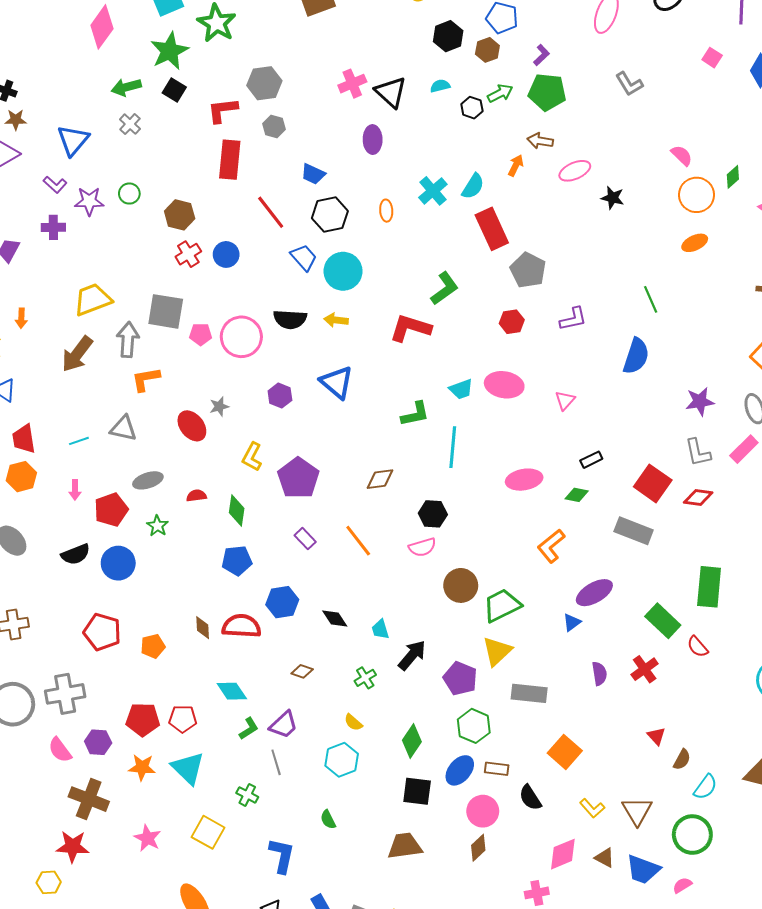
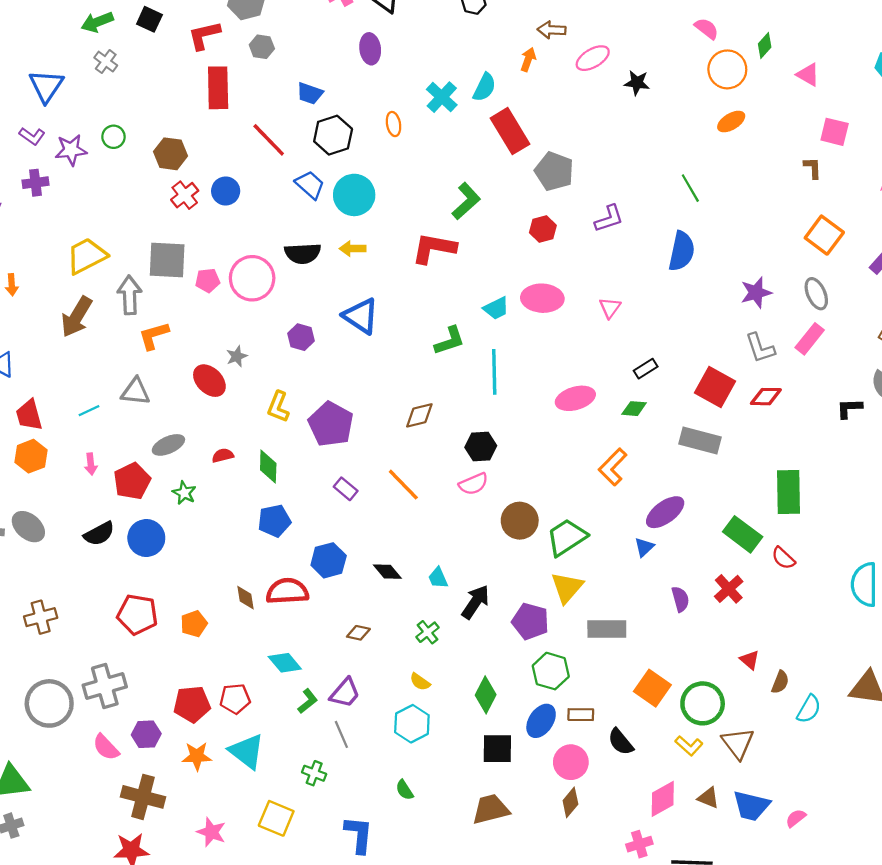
green circle: (692, 835) -> (703, 703), moved

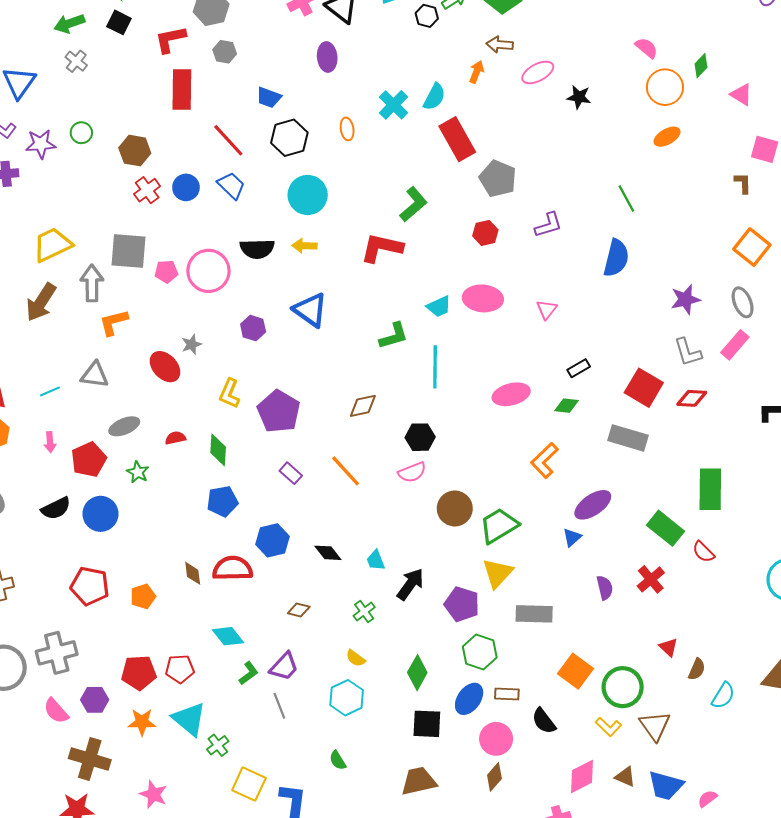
blue trapezoid: (310, 185) -> (231, 186), moved
green cross: (314, 773) -> (218, 745), moved, turned 30
yellow square: (276, 818) -> (249, 784), moved

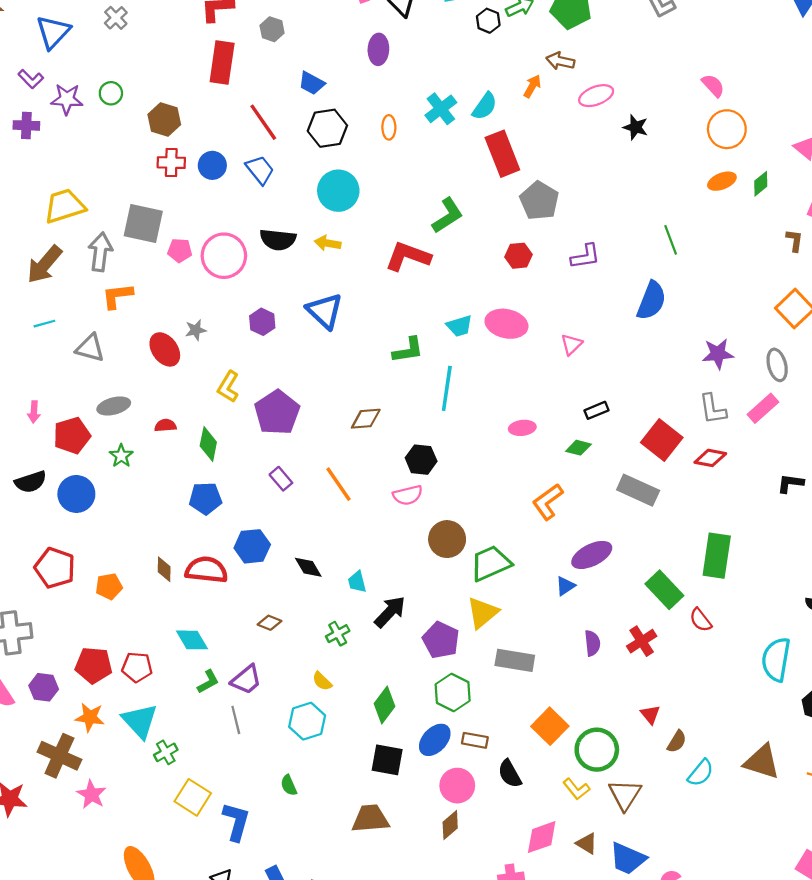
green diamond: (701, 66) -> (761, 184), moved
red cross: (147, 190) -> (171, 163), turned 30
cyan line: (50, 391) -> (44, 324), moved
pink ellipse: (511, 394) -> (522, 428), size x0.7
brown cross: (90, 759) -> (59, 756), moved

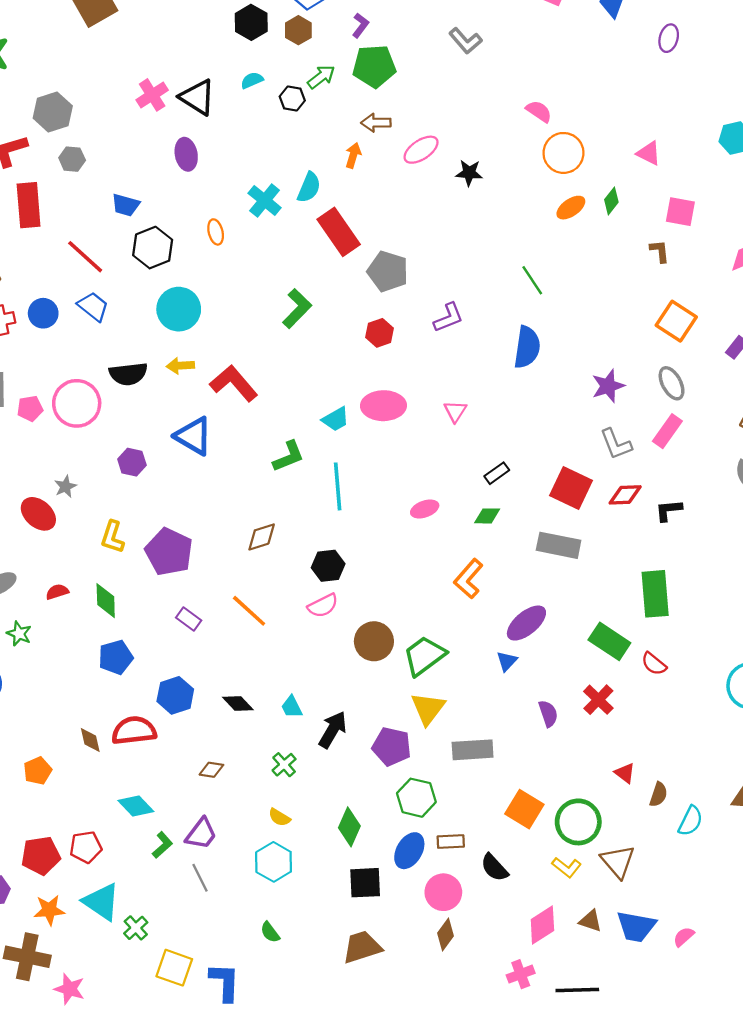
red L-shape: (408, 256) -> (234, 383), moved, turned 42
black L-shape: (790, 483) -> (669, 510), moved

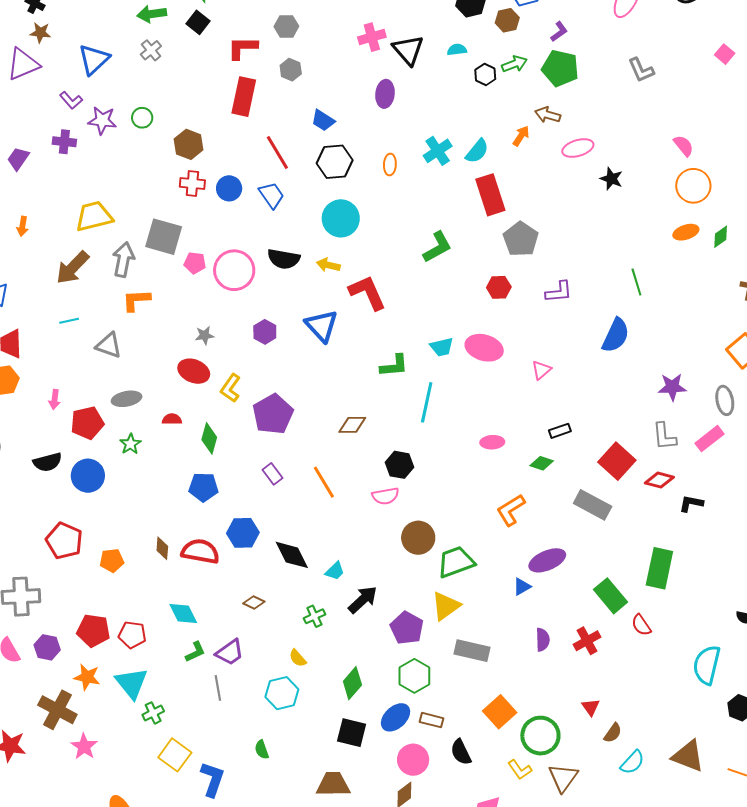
gray hexagon: (53, 112) -> (286, 26), size x0.7
red ellipse: (38, 514) -> (194, 371), moved, turned -36
black diamond: (238, 703) -> (292, 555), size x1.4
cyan trapezoid: (292, 707) -> (335, 571), turned -125

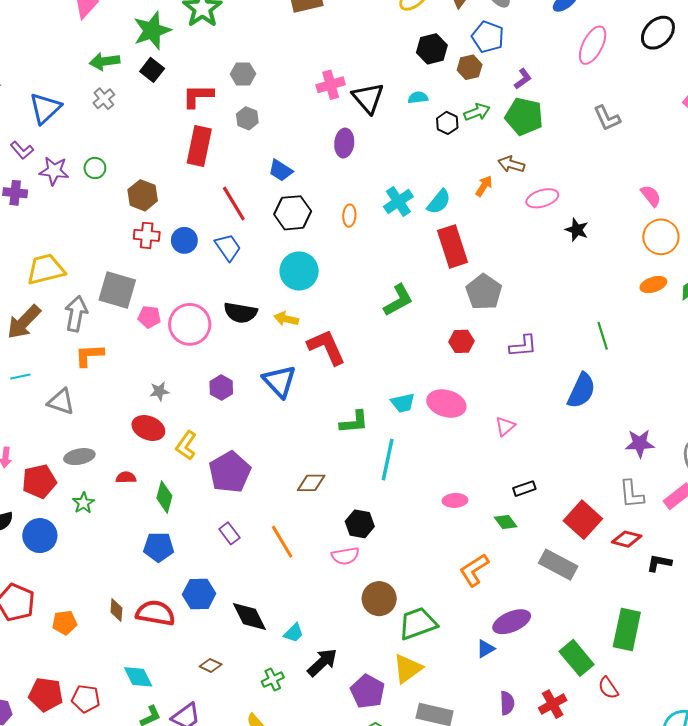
green diamond: (542, 463) -> (506, 522), turned 35

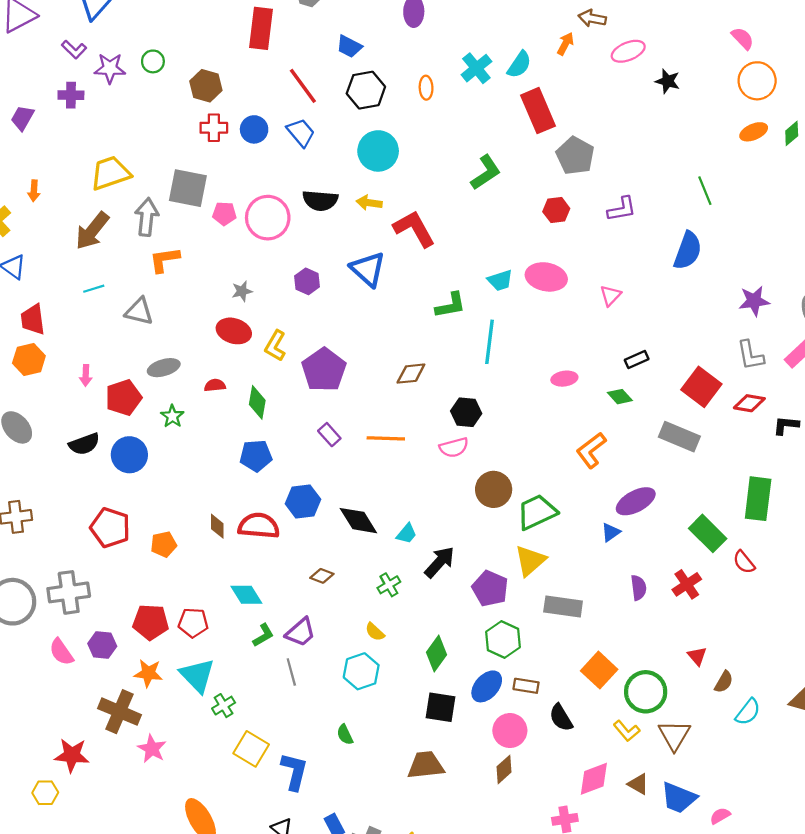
orange line: (282, 542) -> (386, 438), turned -52

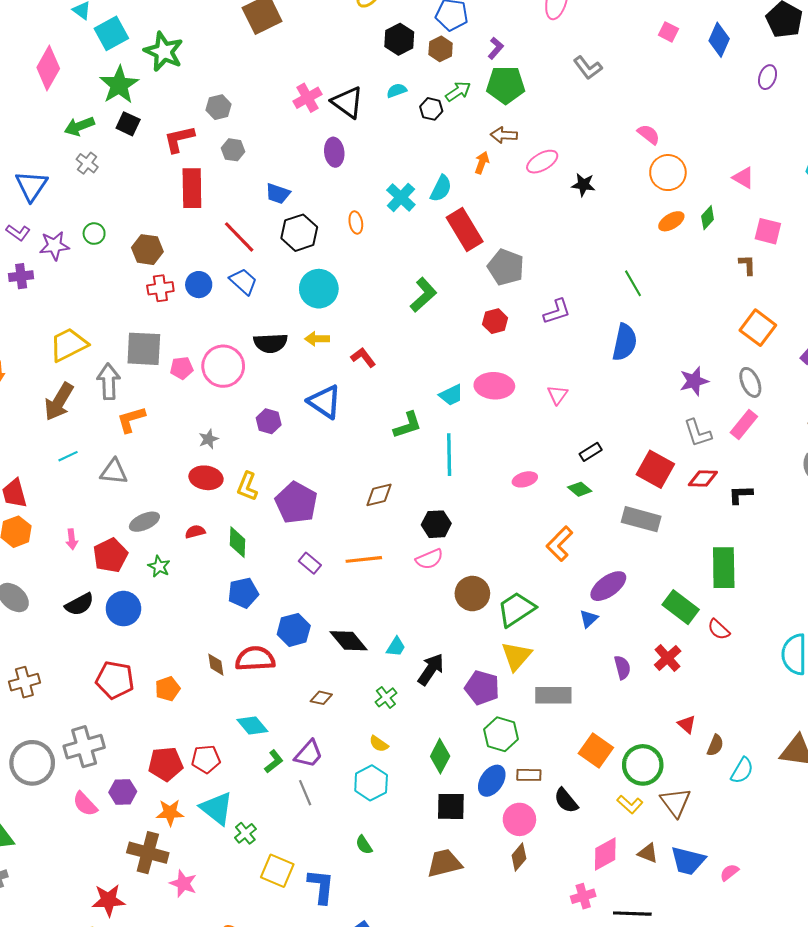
red L-shape: (414, 229) -> (363, 357), size x0.6

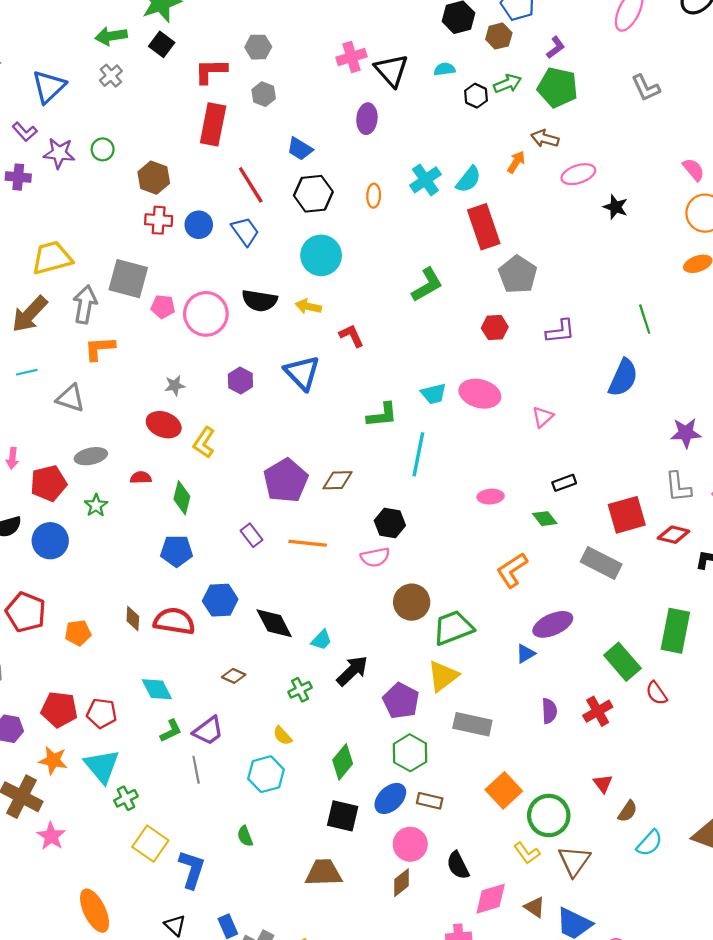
red square: (655, 469) -> (627, 515), turned 33
purple pentagon: (296, 503) -> (286, 481), moved
black semicircle: (566, 801) -> (458, 865), moved

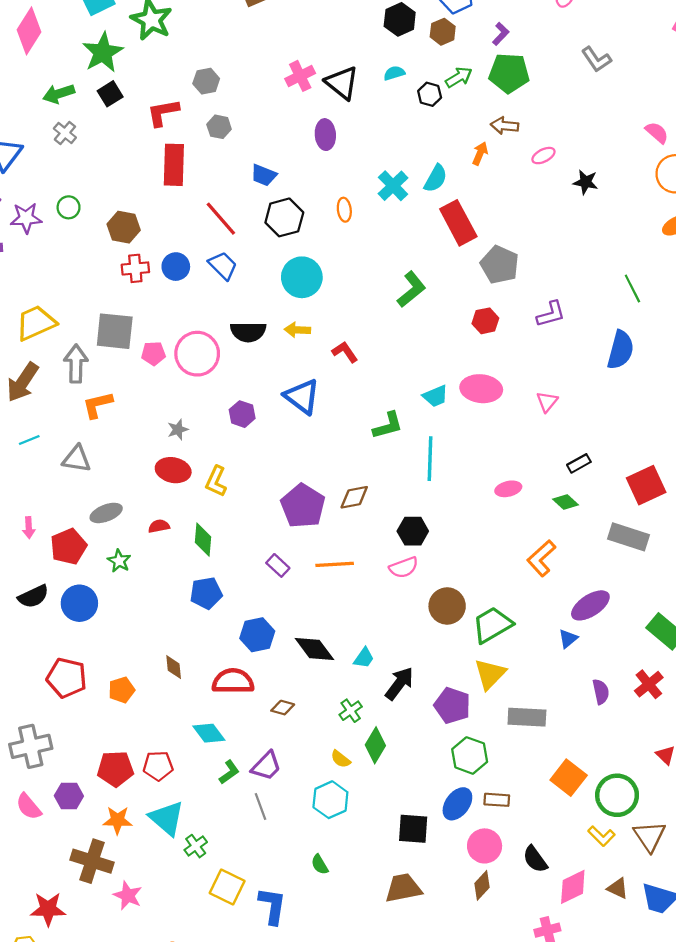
black square: (162, 44) -> (110, 94), turned 30
pink ellipse: (578, 174) -> (543, 156), size x0.7
red semicircle: (174, 621) -> (233, 681), moved
green diamond: (343, 762) -> (375, 745), moved

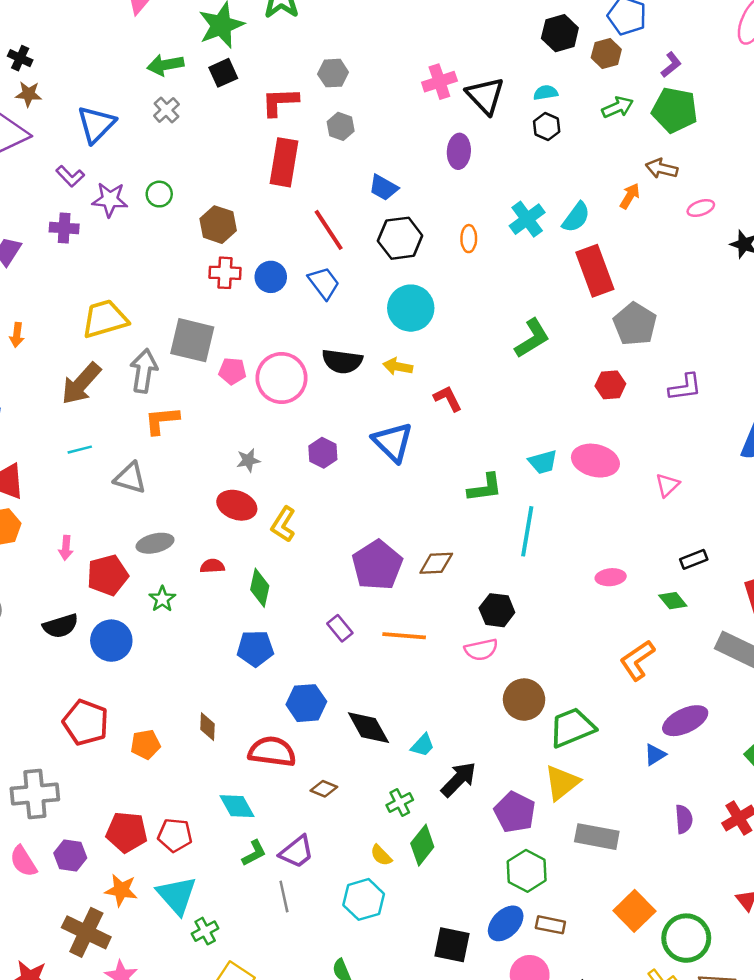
black hexagon: (430, 94) -> (547, 126), moved

